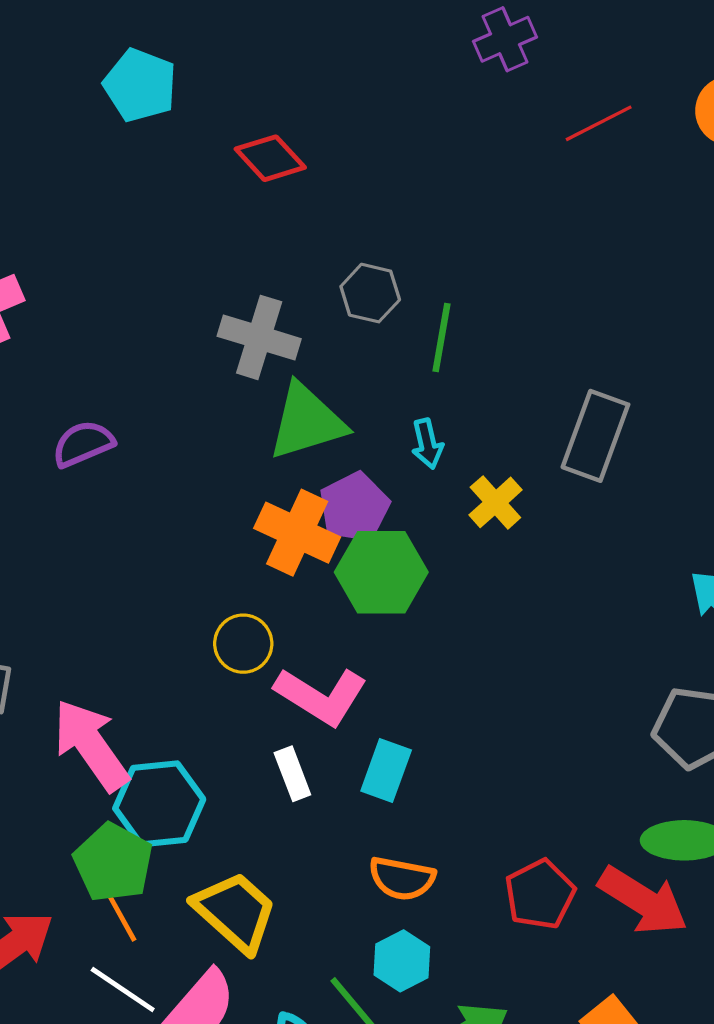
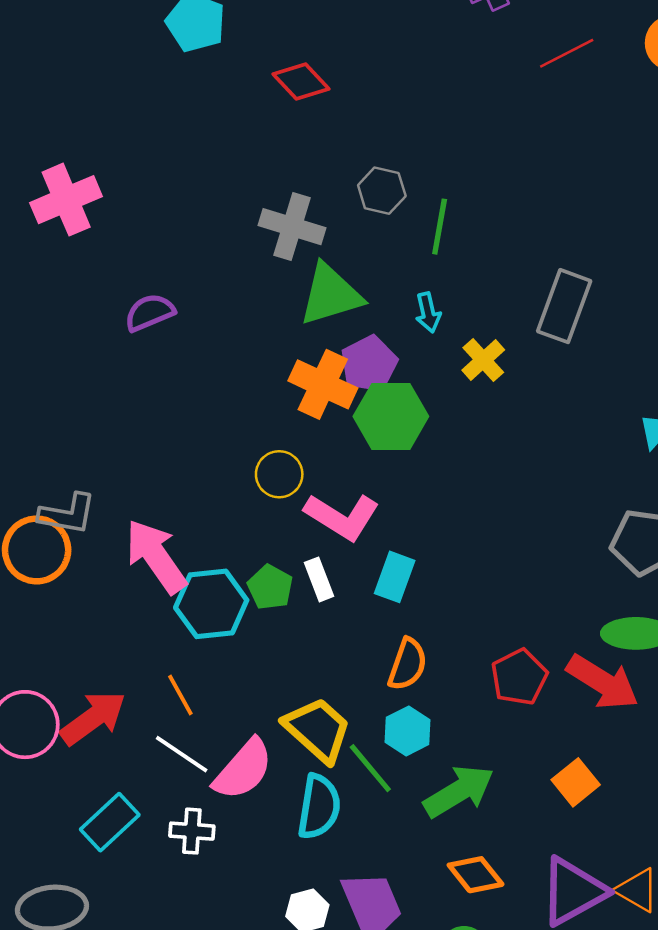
green pentagon: (113, 863) -> (270, 587), moved, size x0.7
orange semicircle: (402, 878) -> (408, 664), turned -82
yellow trapezoid: (235, 912) -> (318, 730), moved

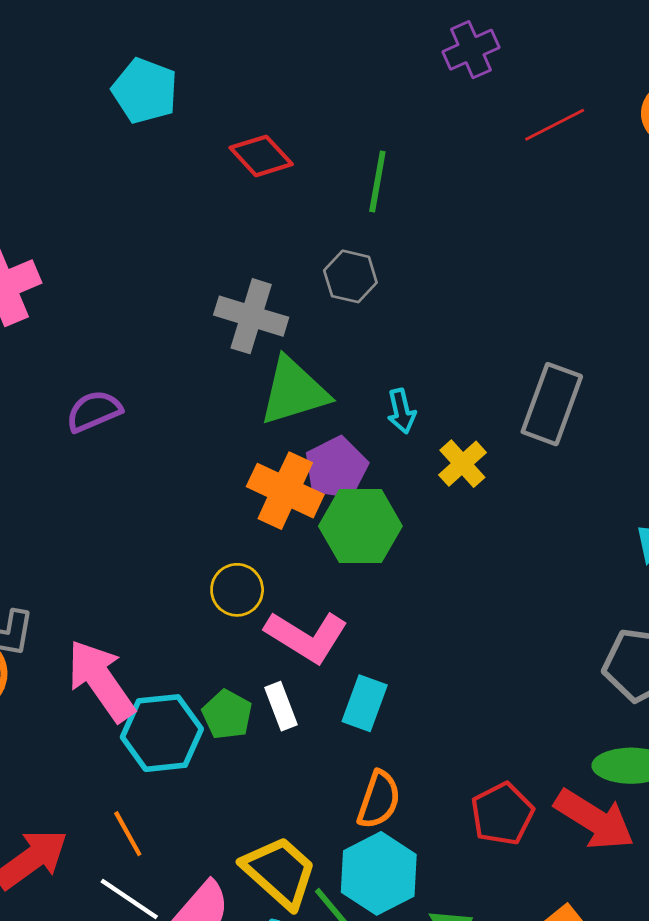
green line: (440, 227) -> (377, 181), moved
cyan hexagon: (408, 731) -> (379, 873), size x1.5

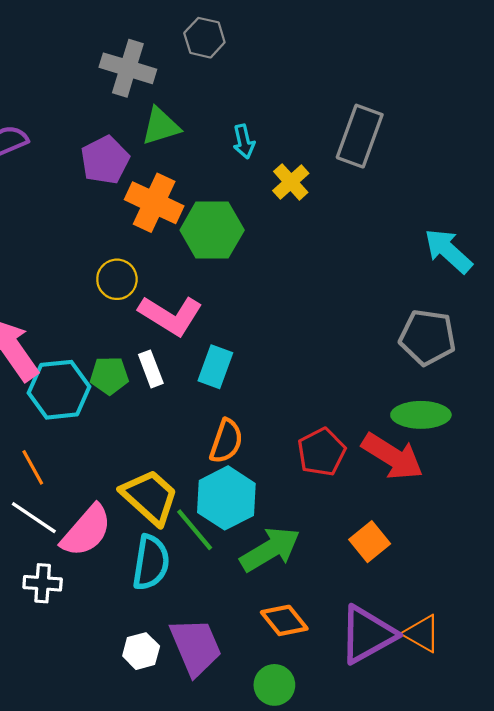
green triangle: (294, 391) -> (161, 126), size x0.7
purple pentagon: (336, 468) -> (105, 160), moved
green pentagon: (227, 715) -> (109, 376), turned -30

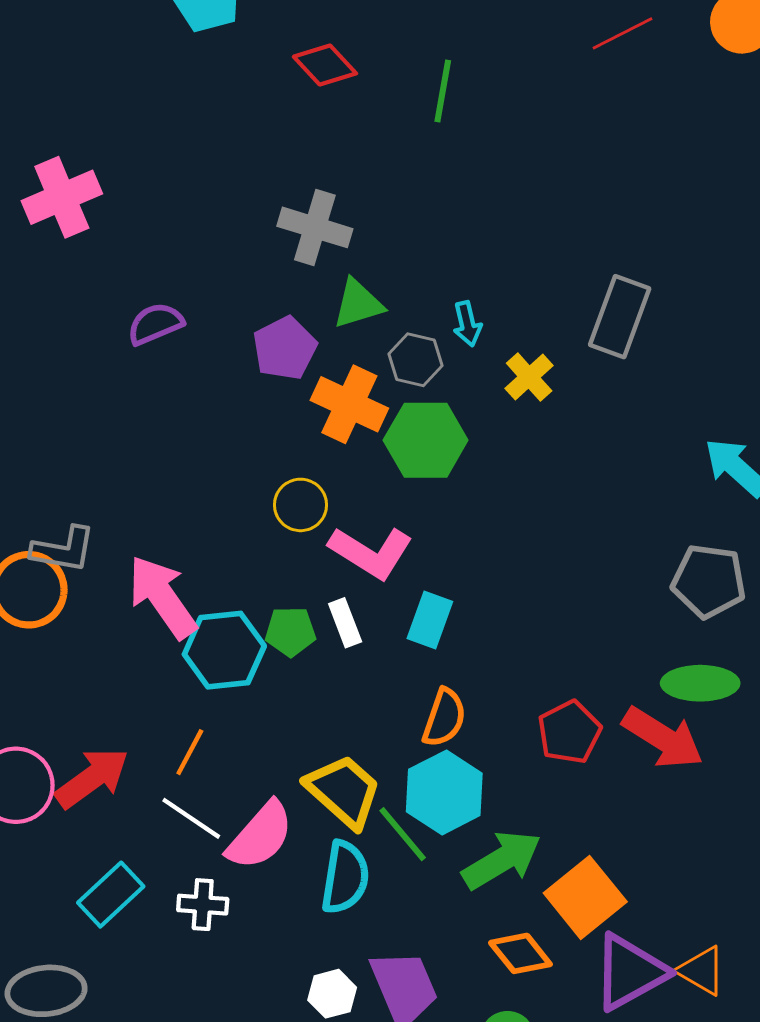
gray hexagon: (204, 38) -> (416, 360), moved
orange line: (33, 467) -> (190, 752), turned 57
orange square: (370, 542) -> (585, 897), moved, size x1.5

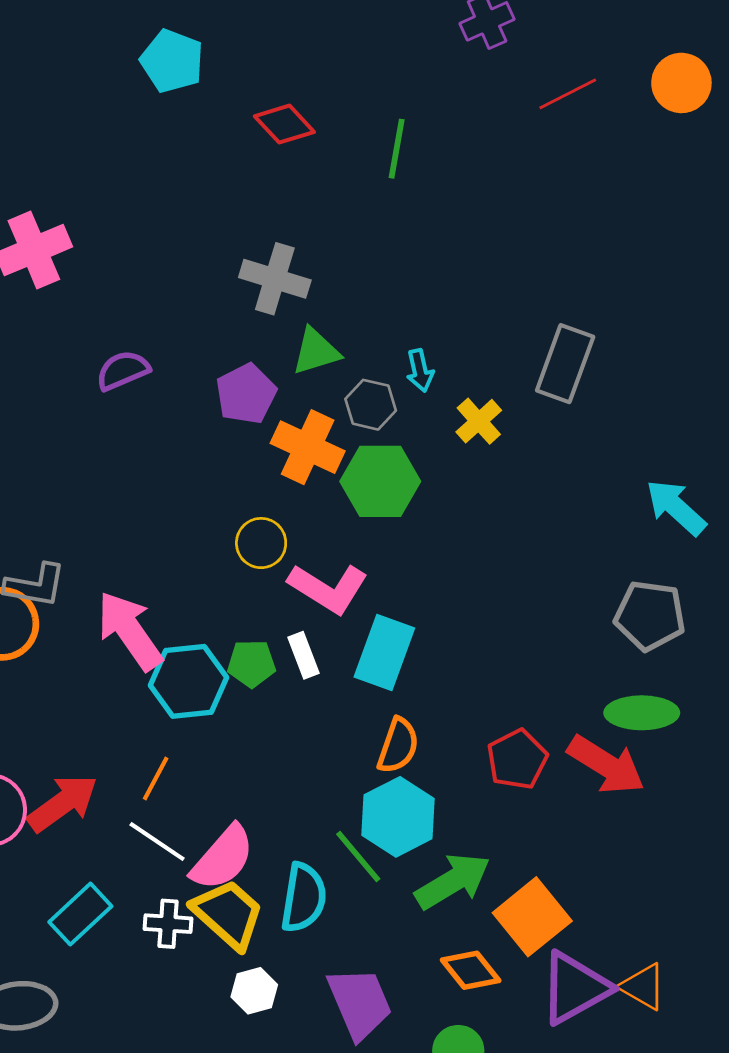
cyan rectangle: (430, 620) -> (384, 653), size x1.4
yellow trapezoid: (344, 791) -> (228, 914), moved
white hexagon: (332, 994) -> (254, 991), moved

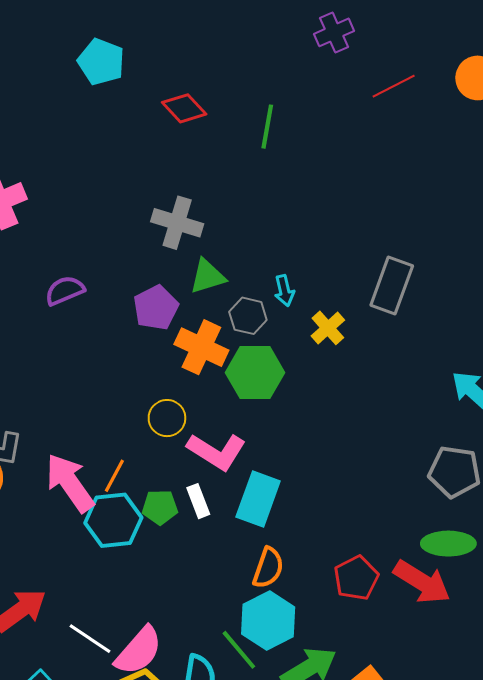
orange line: (156, 779) -> (114, 476), moved

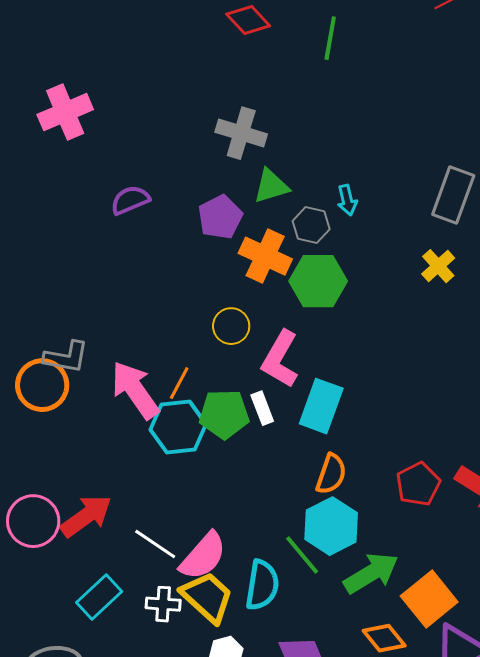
yellow cross: (328, 328) -> (438, 266), moved
pink L-shape: (217, 451) -> (280, 359), turned 88
green pentagon: (160, 507) -> (224, 414), size x1.4

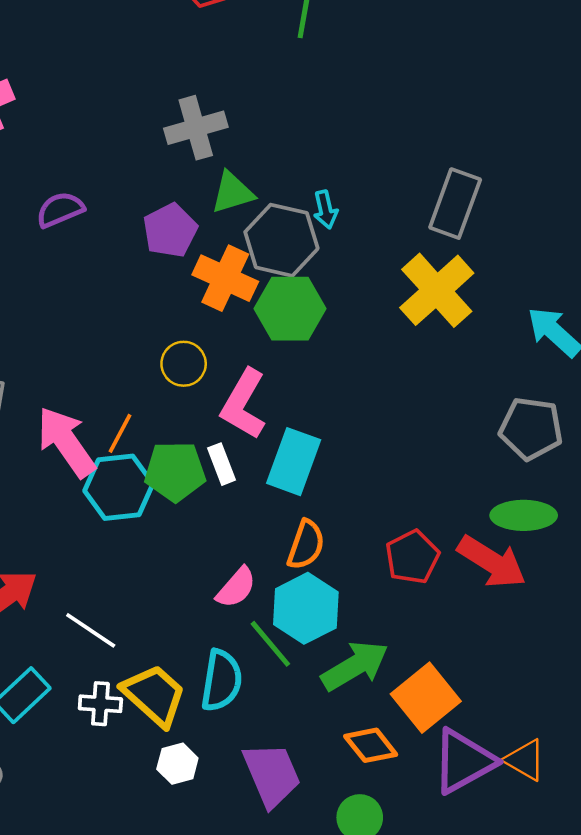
gray cross: (241, 133) -> (196, 128), turned -33
gray hexagon: (311, 225) -> (281, 240), size x1.6
yellow cross: (438, 266) -> (437, 290), size x1.8
pink semicircle: (203, 556) -> (236, 588), moved, size x0.7

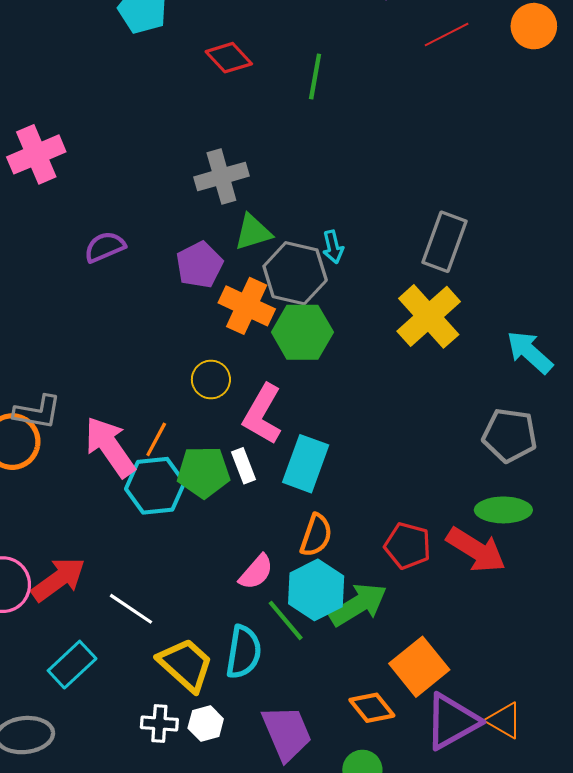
red pentagon: (412, 557) -> (408, 546), turned -30
green arrow: (355, 666) -> (358, 605), moved
white cross: (100, 704) -> (159, 723), moved

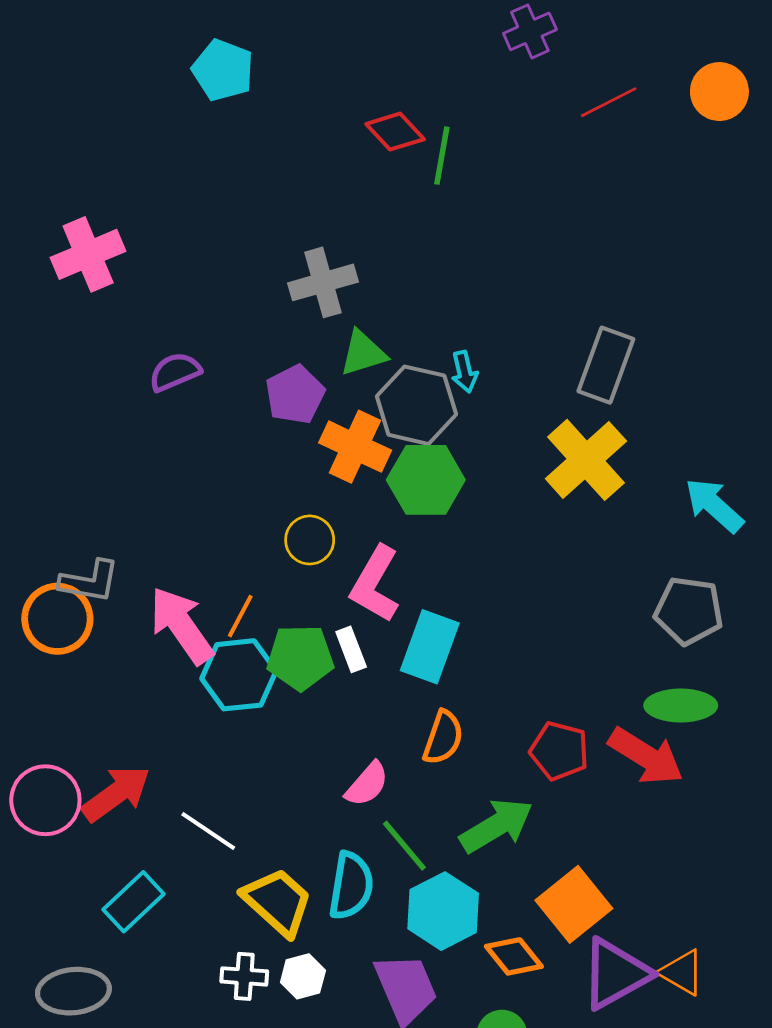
red diamond: (229, 58) -> (395, 132), moved
cyan hexagon: (316, 590) -> (443, 911), moved

